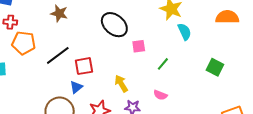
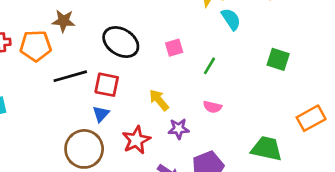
black ellipse: (114, 25) -> (121, 42), moved
orange pentagon: (24, 43) -> (36, 46), moved
black line: (58, 55) -> (70, 76), turned 30
red square: (84, 66) -> (107, 85), turned 30

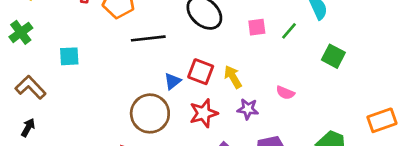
green square: (278, 59) -> (333, 56), moved
green line: (209, 66) -> (289, 31), moved
red square: (107, 85) -> (201, 72), moved

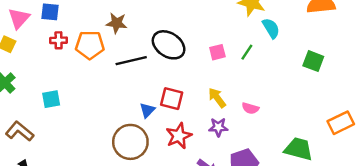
black line: (148, 38) -> (131, 61), moved
green square: (333, 56) -> (313, 61), moved
yellow arrow: (233, 77) -> (217, 98), moved

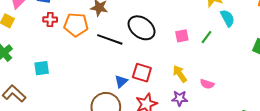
black line: (131, 61) -> (110, 39), turned 30

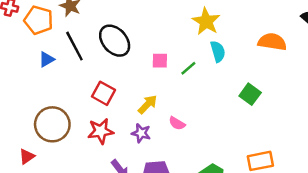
black line: (110, 39) -> (74, 46), turned 30
yellow arrow: (180, 74) -> (148, 104), turned 66
blue triangle: (121, 81) -> (47, 59), moved

